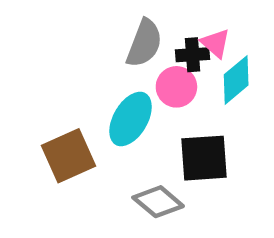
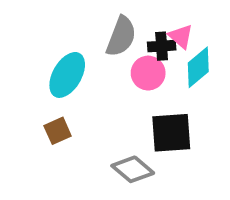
cyan ellipse: (131, 119) -> (67, 75), moved
brown square: (69, 156) -> (58, 131), size x0.6

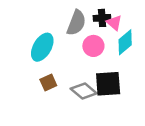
black cross: (162, 46) -> (102, 18), moved
brown square: (58, 131) -> (48, 83), moved
gray diamond: (133, 169) -> (84, 91), moved

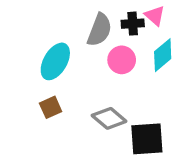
pink triangle: (114, 23) -> (155, 16), moved
brown square: (48, 83) -> (51, 107), moved
black square: (108, 84) -> (147, 139), moved

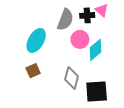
cyan diamond: (163, 55) -> (96, 50), moved
gray diamond: (109, 118) -> (72, 78), turned 65

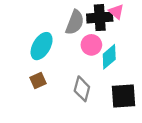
black cross: (87, 15) -> (100, 18), size x1.5
black square: (97, 92) -> (123, 96), moved

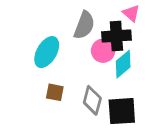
black cross: (100, 18) -> (116, 36), moved
brown square: (38, 80) -> (55, 92), moved, turned 35
black square: (123, 96) -> (122, 111), moved

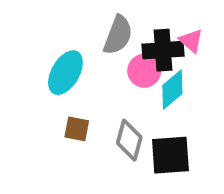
pink triangle: (131, 13) -> (191, 41), moved

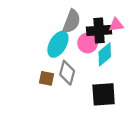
pink triangle: (191, 41) -> (116, 25), turned -49
cyan ellipse: (65, 73) -> (58, 44), moved
gray diamond: (129, 140) -> (67, 73), moved

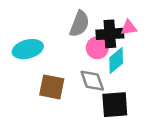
cyan ellipse: (58, 44) -> (28, 49), moved, turned 45
gray diamond: (67, 73) -> (92, 81), moved, turned -35
brown square: (47, 78) -> (52, 87), size x1.5

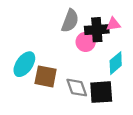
cyan ellipse: (28, 49) -> (24, 64), moved, turned -40
cyan diamond: (116, 60) -> (116, 63), moved
gray diamond: (92, 81) -> (77, 88), moved

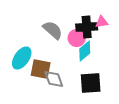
gray semicircle: (70, 21) -> (53, 30), moved, turned -70
cyan diamond: (116, 63) -> (85, 51), moved
gray diamond: (77, 88) -> (54, 79), moved

